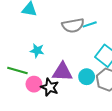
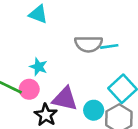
pink circle: (34, 84) -> (29, 89), moved

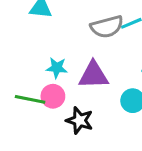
purple triangle: (65, 99) -> (93, 75), moved

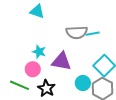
green line: (30, 99) -> (20, 85), moved

